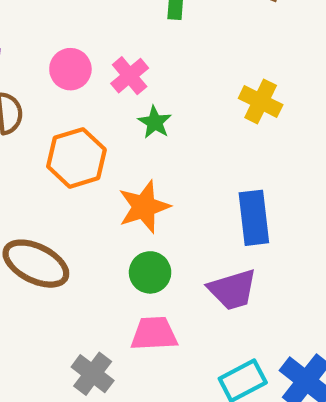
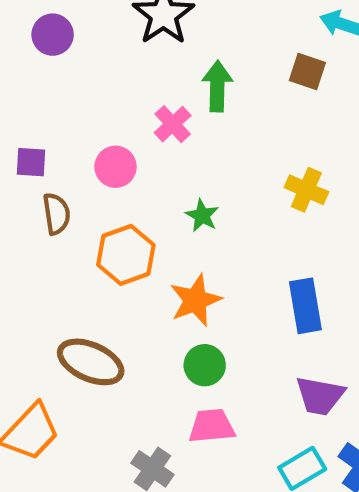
pink cross: (130, 76) -> (173, 124), moved
purple trapezoid: (232, 290) -> (320, 396), moved, turned 30

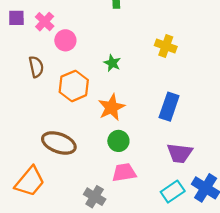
pink cross: (173, 124) -> (45, 22), moved
purple square: (31, 162) -> (16, 18), moved
blue rectangle: (305, 306) -> (169, 107), turned 32

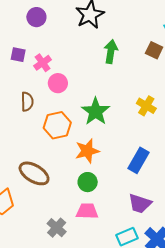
green star: (112, 63) -> (96, 111), size x1.8

